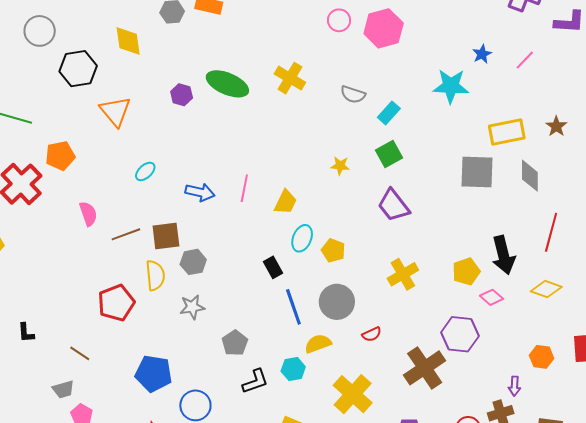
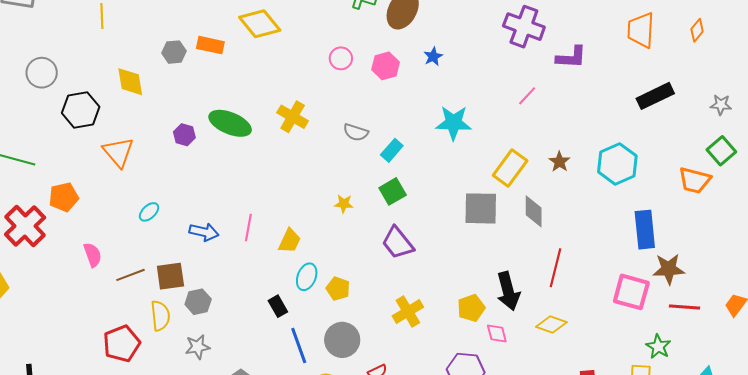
pink hexagon: (384, 28) -> (386, 66), size x0.7
blue star: (482, 54) -> (433, 57), moved
yellow rectangle: (507, 132) -> (510, 168), turned -42
pink diamond: (492, 297) -> (497, 334), turned 35

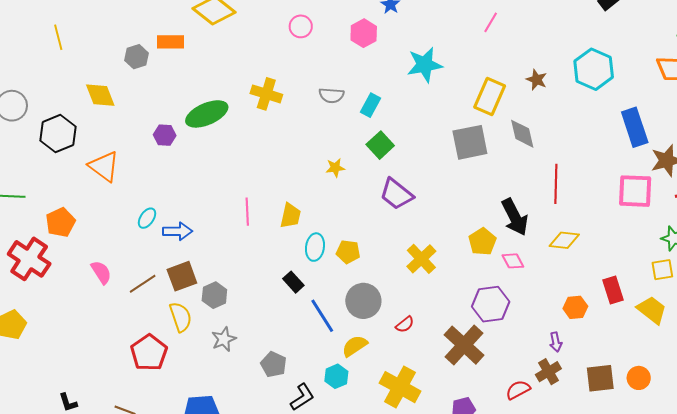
pink hexagon: (386, 66) -> (364, 33), moved
green ellipse: (230, 123) -> (207, 114), turned -33
blue arrow: (204, 232) -> (178, 231), moved

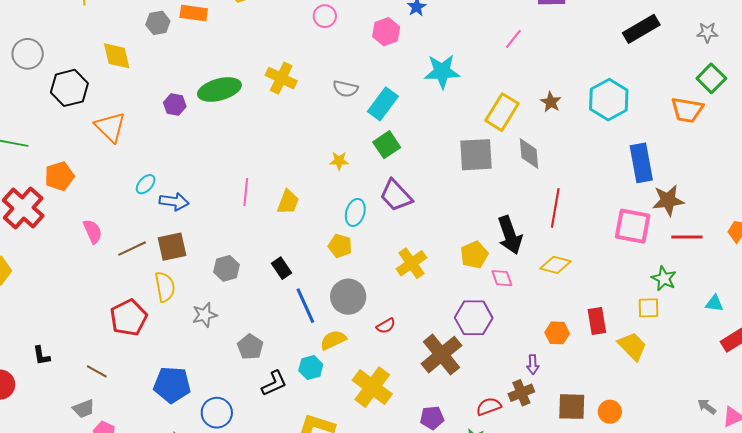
cyan rectangle: (371, 105) -> (383, 104), size x1.4
cyan ellipse: (315, 247) -> (355, 212), moved
gray hexagon: (214, 295) -> (227, 268), moved

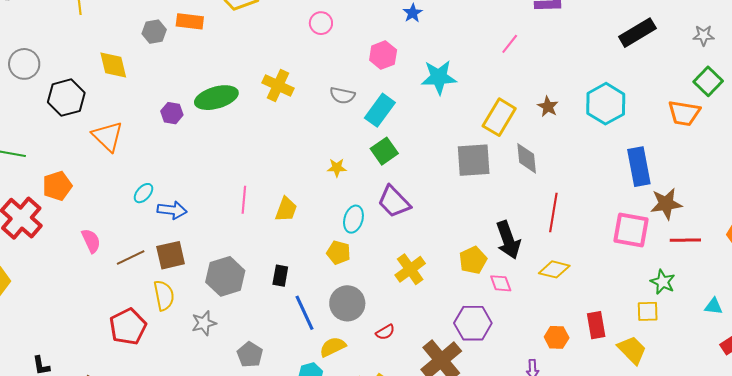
pink hexagon: (386, 32) -> (383, 55), moved
gray hexagon: (227, 268) -> (225, 276), size x1.5
black rectangle: (282, 268) -> (280, 276), turned 45

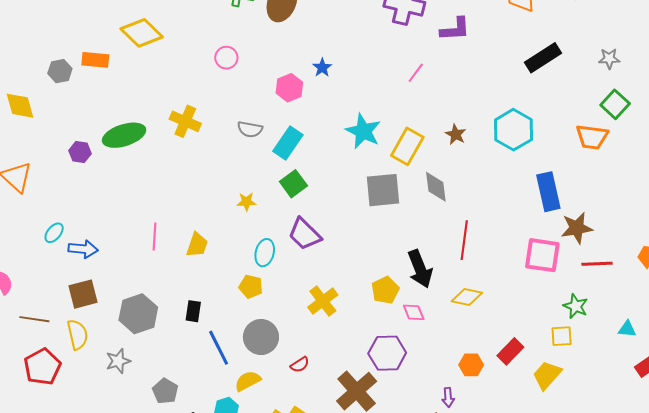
blue star: (413, 13) -> (322, 68), moved
cyan star: (439, 77) -> (363, 131), moved, turned 30
brown line: (131, 258) -> (34, 319), moved, turned 36
red rectangle: (596, 325) -> (510, 351), turned 56
yellow trapezoid: (632, 350) -> (547, 375), turned -92

